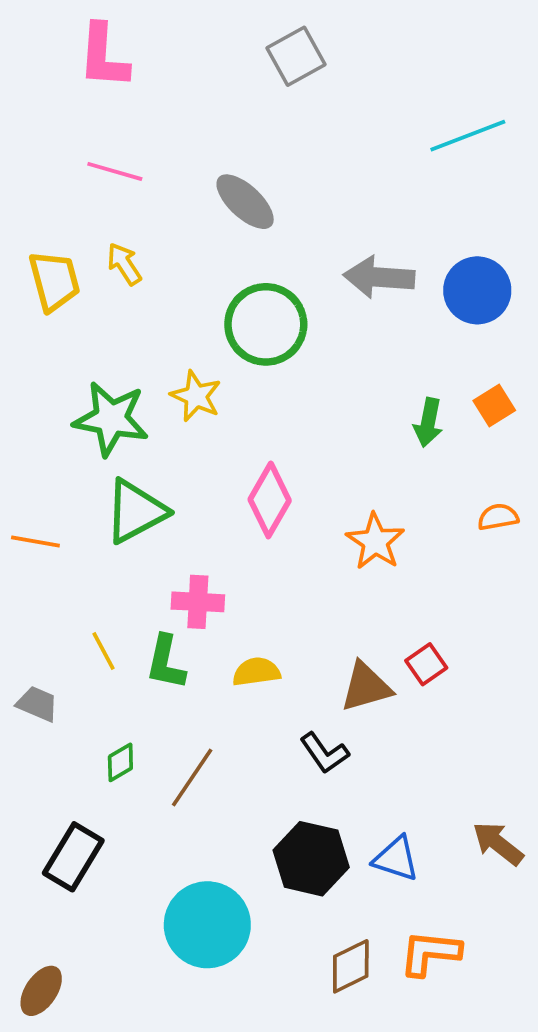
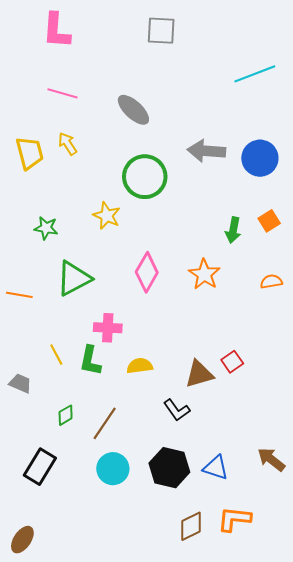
gray square: (296, 56) -> (161, 31), turned 32
green star: (111, 419) -> (46, 228), moved, size x0.6
orange star: (375, 541) -> (204, 274), moved
cyan circle: (207, 925) -> (113, 469), moved, size x0.7

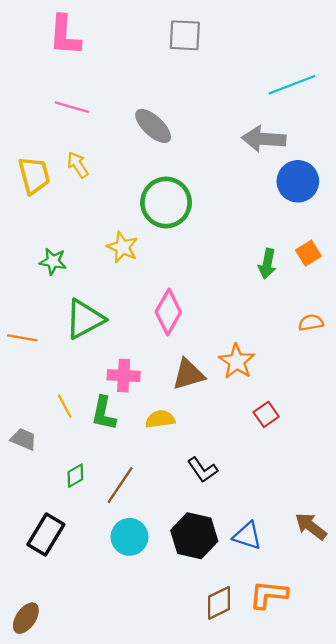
gray arrow: (206, 151) -> (264, 139), moved
orange star: (204, 274) -> (237, 361), moved
brown triangle: (199, 374) -> (188, 374), moved

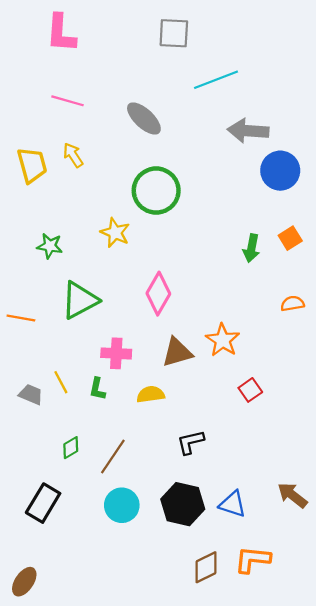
cyan line: (292, 85) -> (216, 80), moved
green L-shape: (104, 413) -> (97, 389), size x0.7
gray trapezoid: (24, 439) -> (31, 394), moved
black L-shape: (203, 470) -> (190, 442), turned 112

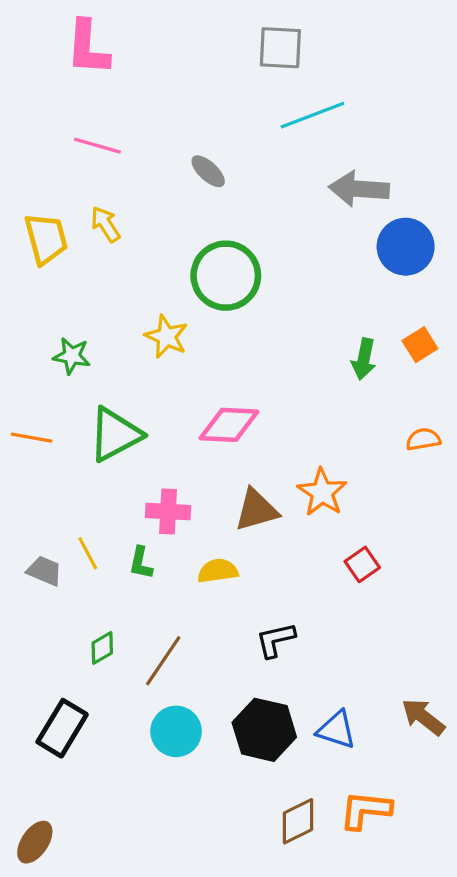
gray square: (174, 33) -> (280, 48), moved
gray ellipse: (144, 119) -> (208, 171), size x0.7
pink diamond: (158, 294) -> (229, 425), turned 63
orange line: (21, 318) -> (32, 438), moved

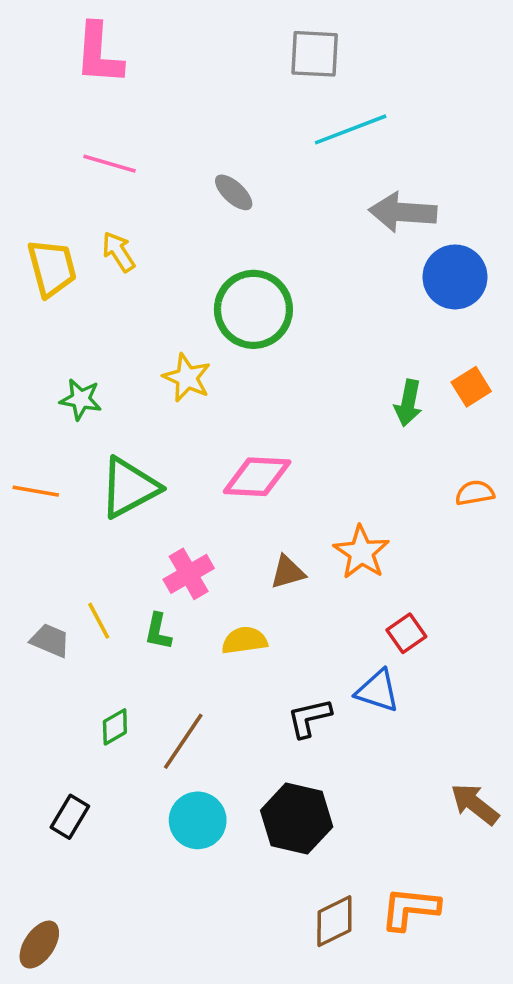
brown triangle: (256, 510) -> (288, 572), size x0.7
pink cross: (168, 512) -> (189, 574), turned -33
black rectangle: (62, 728) -> (70, 817), size x0.7
blue triangle: (337, 730) -> (378, 691), moved

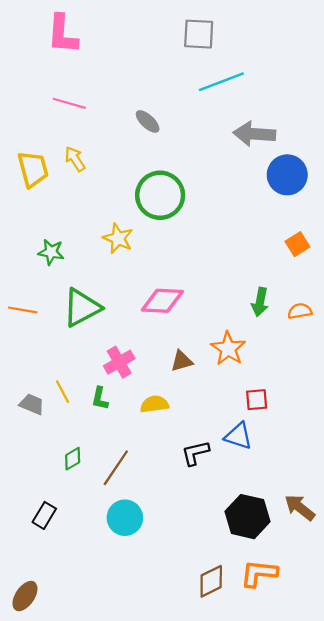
green arrow: (408, 403) -> (260, 302), moved
red square: (406, 633) -> (257, 400), turned 30
black hexagon: (297, 819) -> (247, 517), moved

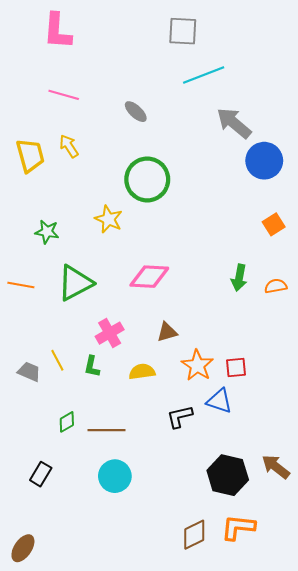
gray arrow: (254, 134) -> (234, 123), turned 36
orange star: (228, 349) -> (197, 365), moved
brown line: (116, 468) -> (106, 430), turned 56

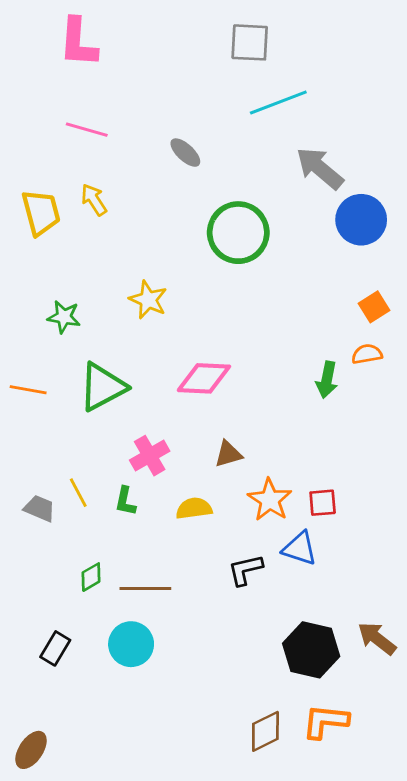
green circle: (147, 179) -> (238, 233), moved
orange semicircle: (276, 286) -> (367, 354), moved
cyan circle: (115, 476) -> (131, 644), moved

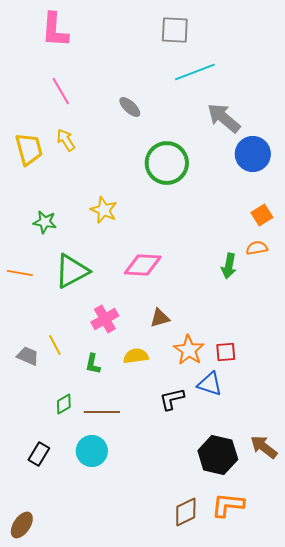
pink line: (87, 130) -> (61, 91), turned 44
green L-shape: (125, 501) -> (93, 364), moved

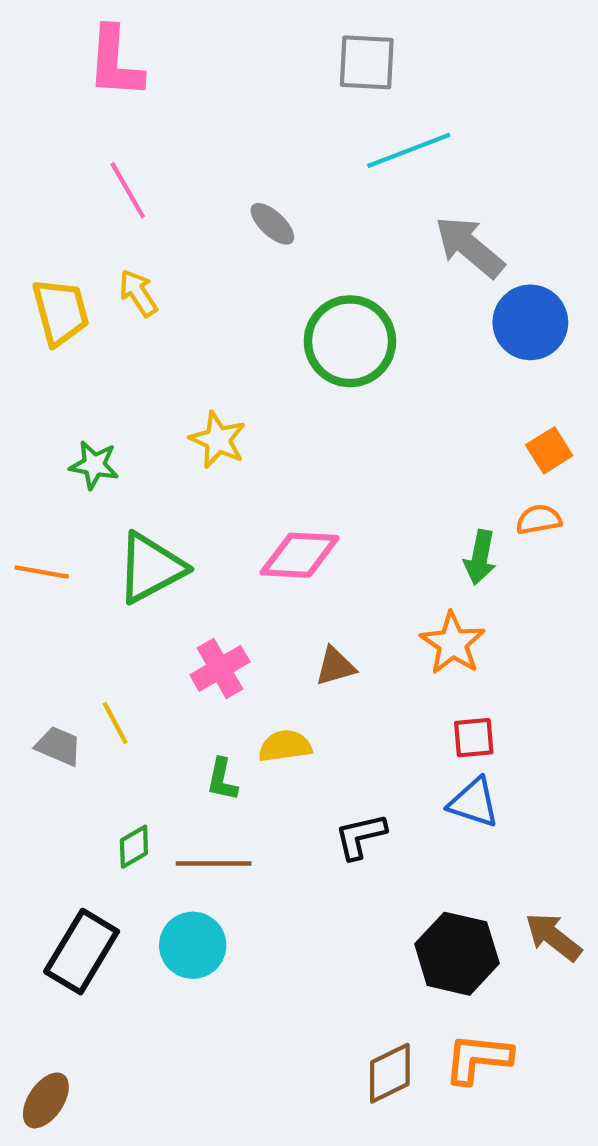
orange star: (189, 350) -> (453, 643), moved
green L-shape: (93, 364) -> (222, 780), moved
blue triangle: (210, 384) -> (474, 803), moved
black rectangle: (39, 454) -> (82, 952), size x1.6

